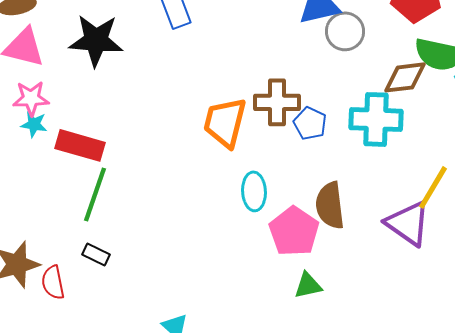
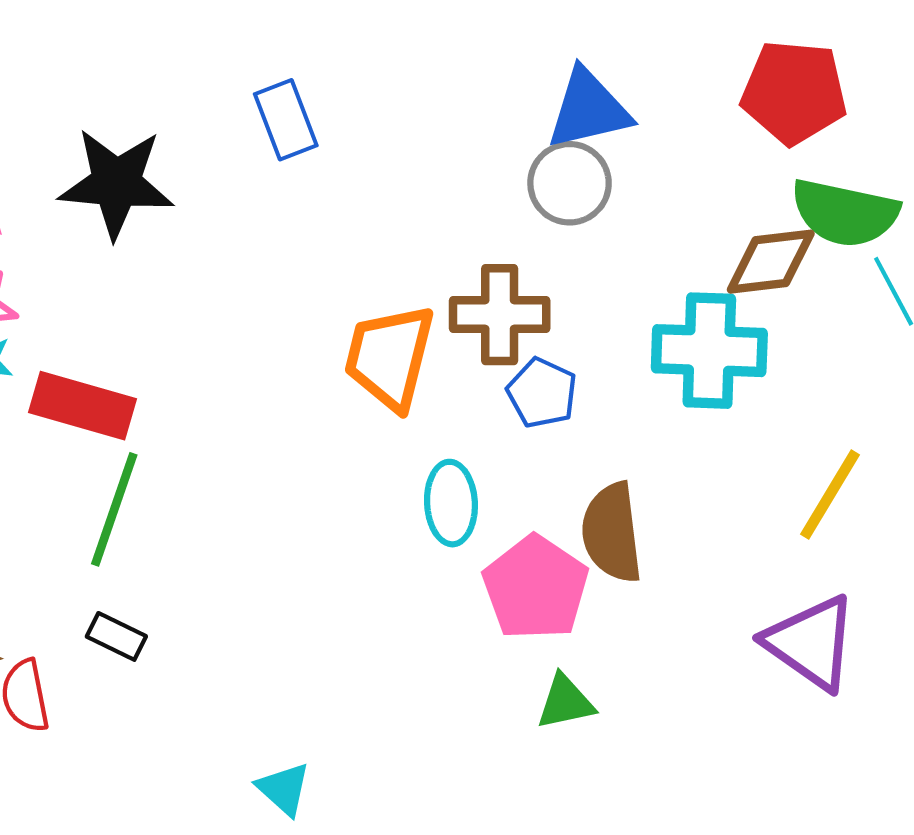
gray circle: (345, 31) -> (570, 183), moved
blue pentagon: (310, 123) -> (542, 393), moved
purple triangle: (408, 223) -> (811, 643), moved

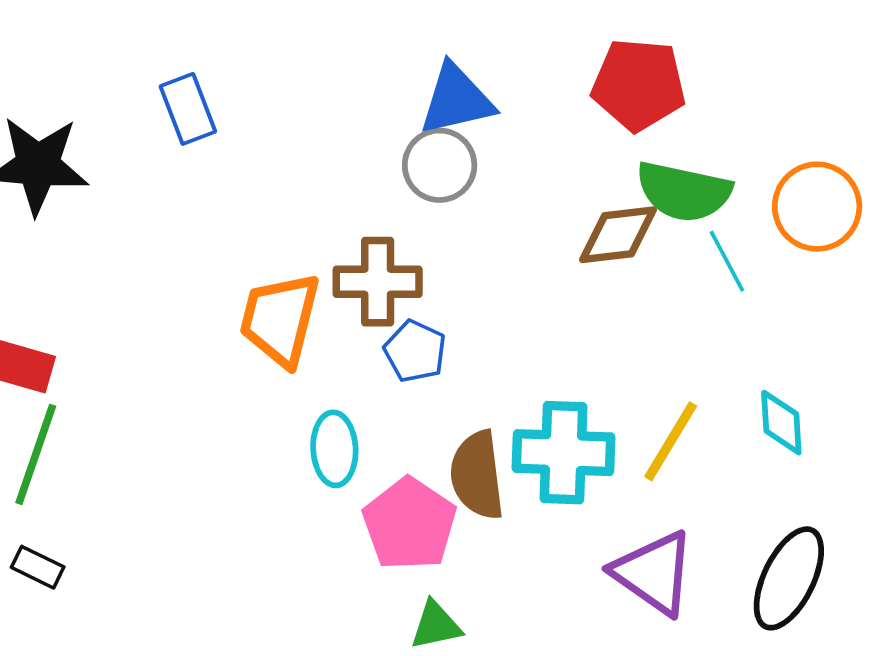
cyan cross: (709, 351) -> (563, 453), moved

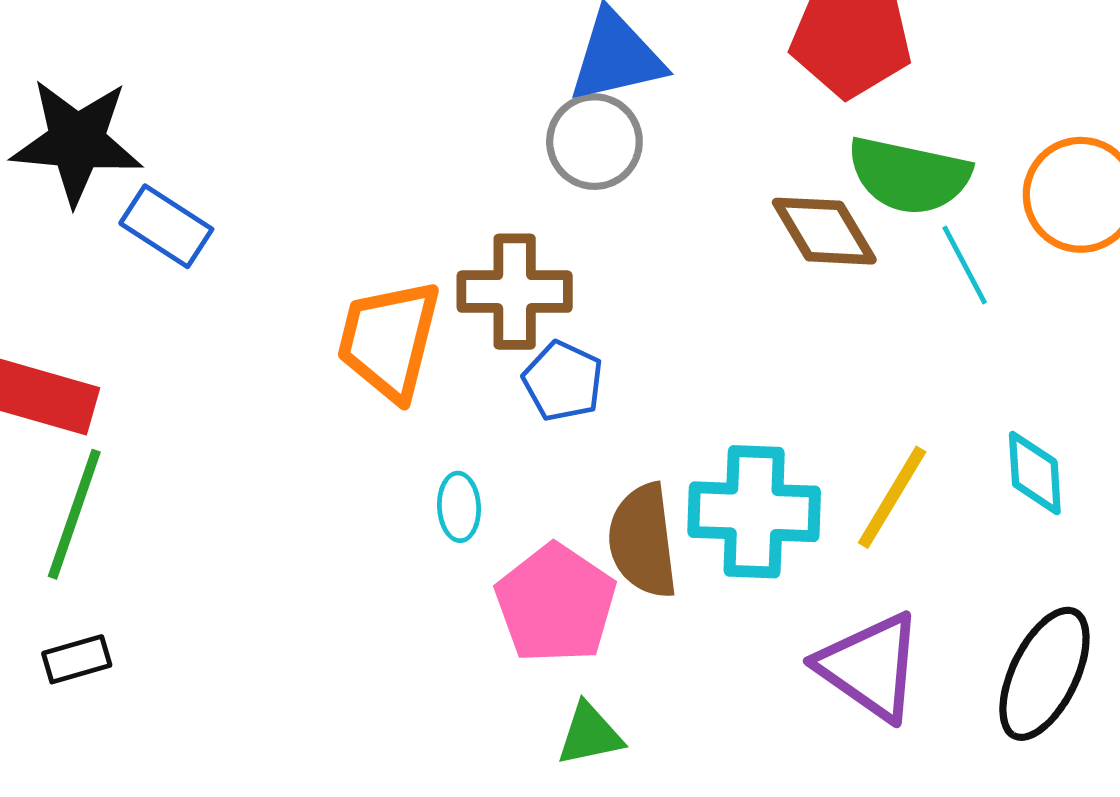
blue rectangle: (188, 109) -> (166, 226), moved, turned -36
brown diamond: (618, 235) -> (824, 231), turned 66
cyan ellipse: (334, 449) -> (459, 507), size x0.7
black rectangle: (38, 567) -> (77, 659), turned -42

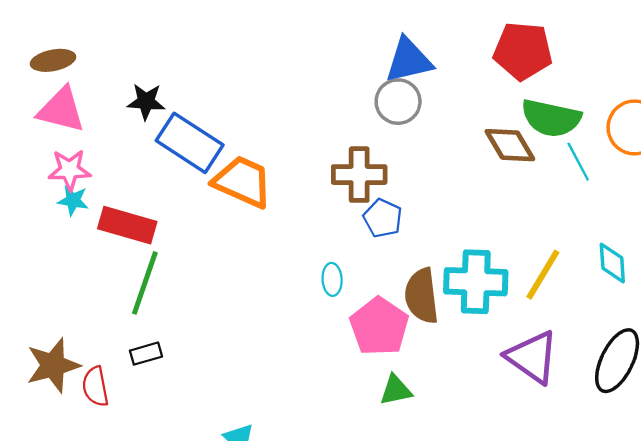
black star: (77, 142) -> (146, 102), size x0.6
blue rectangle: (166, 226) -> (190, 143), size x1.5
orange trapezoid: (389, 340) -> (243, 182), moved, turned 100

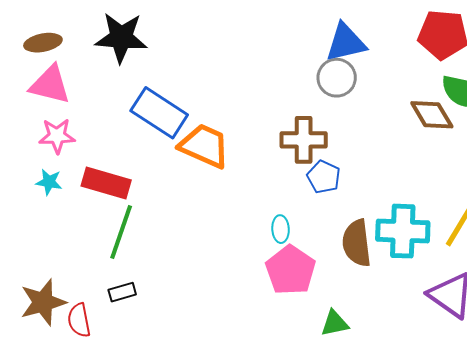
black star: (146, 102) -> (121, 38), moved, size x1.6
cyan star: (73, 200) -> (49, 182), moved
pink pentagon: (379, 326) -> (291, 270), moved

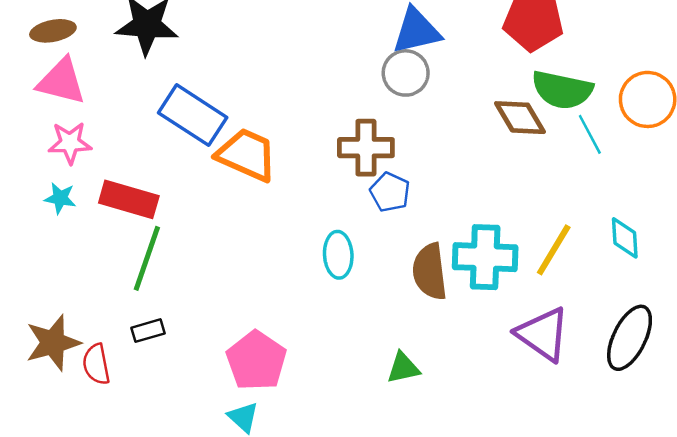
cyan ellipse: (281, 229) -> (338, 255), size x1.4
pink pentagon: (291, 270) -> (256, 361), moved

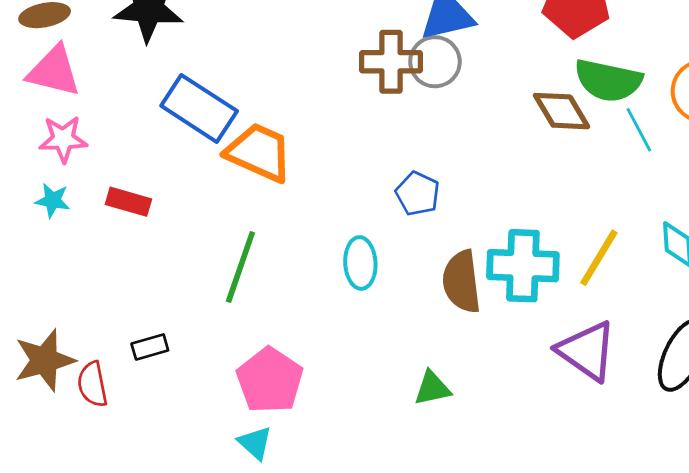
brown cross: (366, 148) -> (391, 62), moved
red rectangle: (129, 199) -> (128, 202), size x0.7
green line: (147, 258) -> (240, 267), moved

